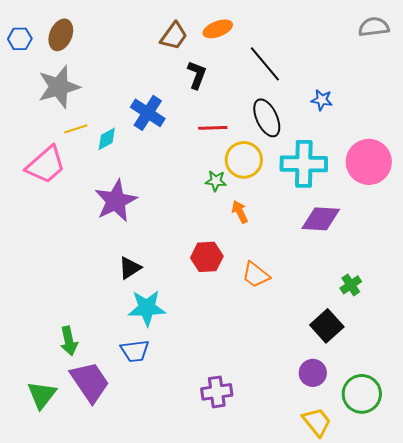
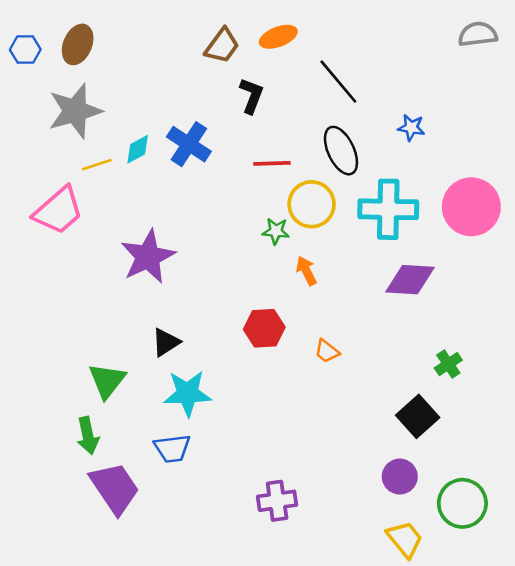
cyan diamond: (107, 139) -> (138, 149), moved
orange trapezoid: (256, 275) -> (327, 351), size x0.7
green triangle: (42, 395) -> (107, 381), moved

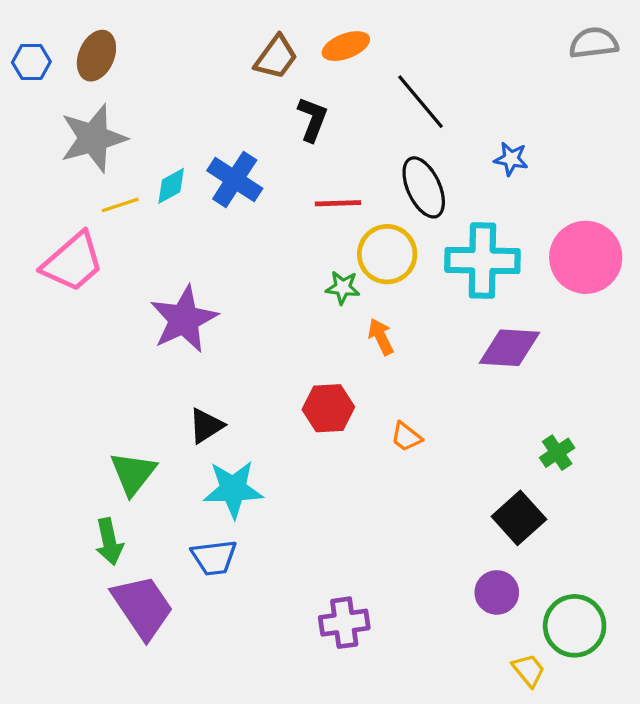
yellow trapezoid: (405, 539) -> (529, 670), moved, size x0.7

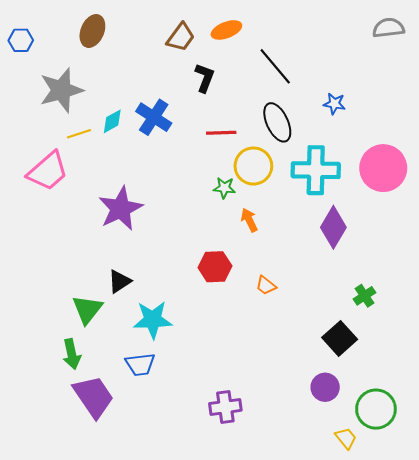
brown ellipse: (96, 56) -> (92, 31), moved
purple diamond: (509, 348) -> (333, 227), turned -63
black triangle: (206, 426) -> (119, 281), moved

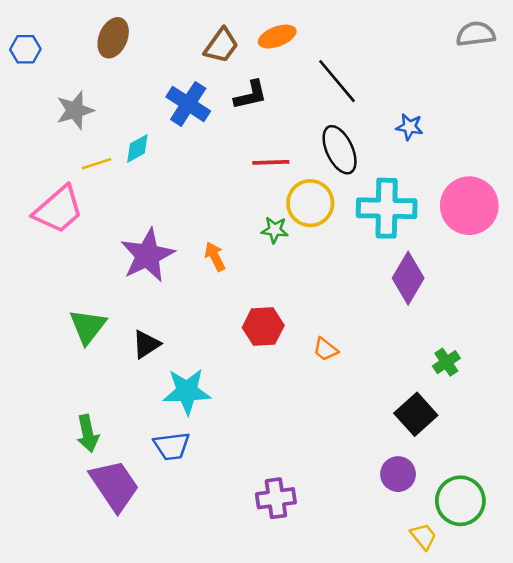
black L-shape: (205, 78) -> (250, 95), turned 56
gray star: (61, 90) -> (75, 110), size x0.7
blue cross: (154, 117) -> (188, 104), moved
orange arrow: (249, 220) -> (215, 257), moved
green triangle: (87, 309) -> (88, 327), moved

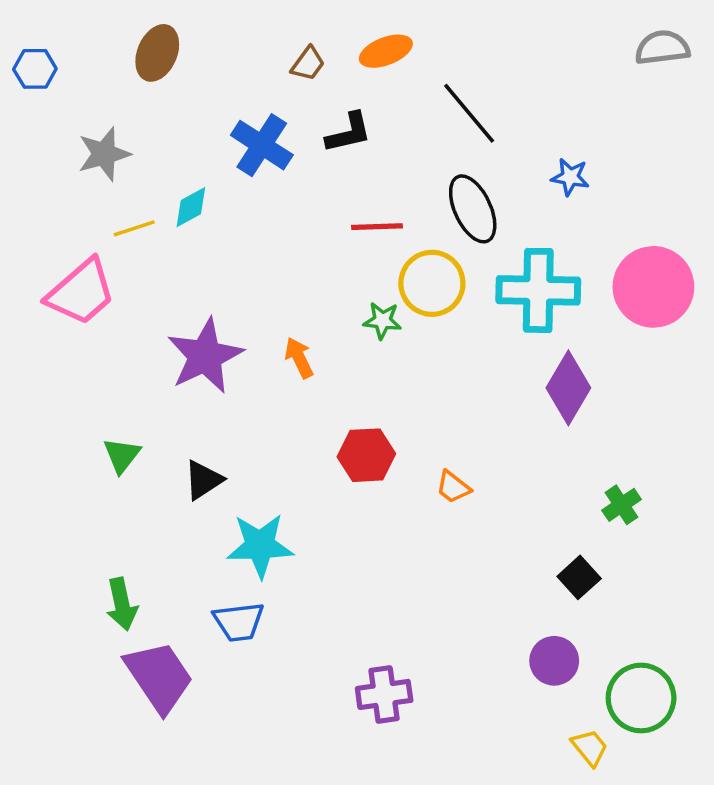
brown trapezoid: (221, 45) -> (308, 64), size x0.7
green triangle: (88, 327) -> (122, 455), size x0.7
black square: (416, 414) -> (579, 577), size x0.7

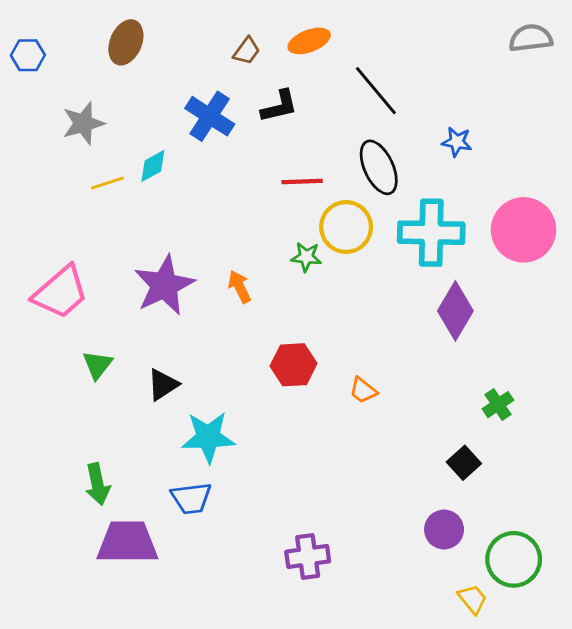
pink trapezoid: (81, 292) -> (61, 292), moved
purple trapezoid: (159, 677) -> (127, 542), turned -56

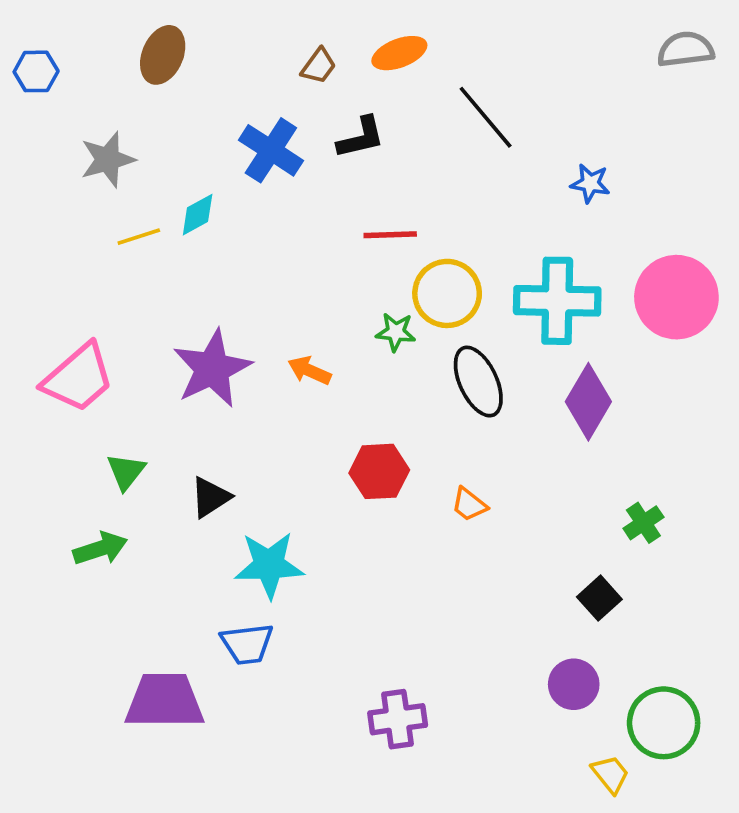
black ellipse: (379, 167) -> (478, 382), moved
orange arrow: (240, 287) -> (309, 371), turned -40
green arrow: (98, 484) -> (100, 549), moved, turned -96

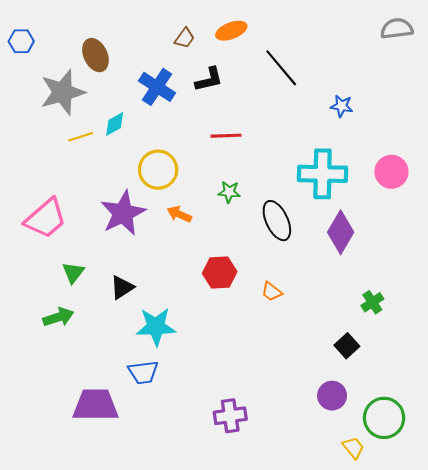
brown ellipse: (163, 55) -> (95, 55), moved, turned -48
gray star: (108, 160) -> (63, 92), size x1.4
yellow circle: (447, 293) -> (158, 170), moved
pink circle: (676, 297) -> (391, 172), size x0.7

